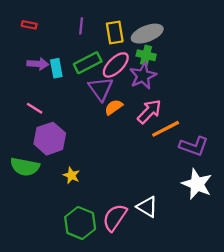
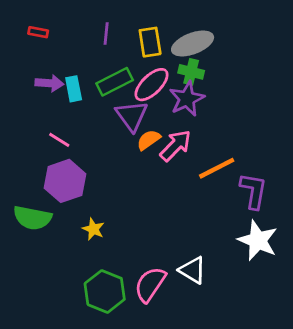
pink line: (35, 108) -> (59, 140), moved
pink arrow: (149, 111) -> (176, 146), moved
purple L-shape: (194, 146) -> (253, 191), turned -100

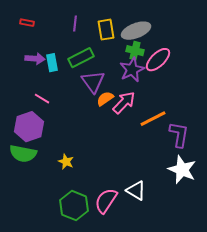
pink ellipse: (151, 85) -> (158, 60), moved
purple hexagon: (65, 181) -> (29, 127), moved

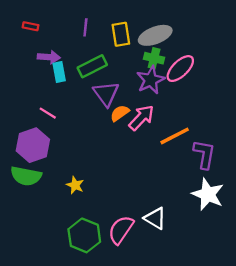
purple arrow: (35, 59) -> (49, 57), moved

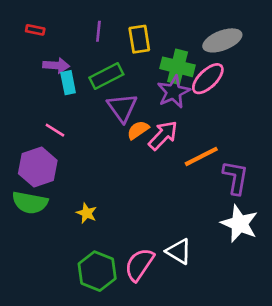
gray ellipse: (155, 35) -> (222, 40), moved
green cross: (154, 58) -> (178, 67), size x1.4

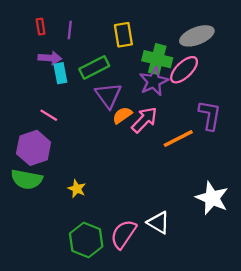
red rectangle: (35, 30) -> (41, 27), moved, turned 70
purple line: (98, 31) -> (70, 30), moved
purple L-shape: (236, 178) -> (210, 115), moved

